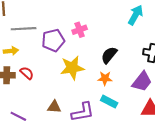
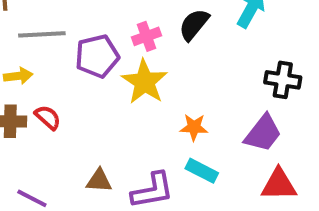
black semicircle: (109, 55) -> (194, 25), moved
yellow star: (72, 68) -> (145, 82), moved, turned -30

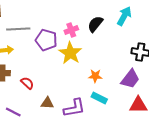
purple pentagon: (97, 56) -> (46, 40), turned 30
red semicircle: (48, 117) -> (27, 83), moved

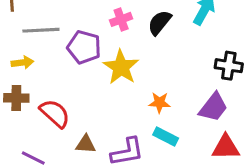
pink cross: (71, 30) -> (121, 19), moved
red semicircle: (27, 83) -> (55, 113), size x1.5

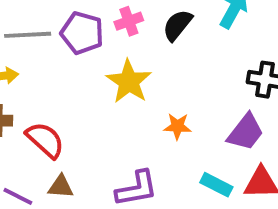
purple pentagon: (84, 47) -> (82, 33), moved
cyan rectangle: (166, 136) -> (216, 185), moved
brown triangle: (86, 144) -> (61, 187), moved

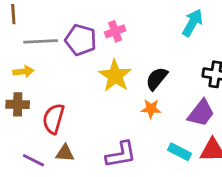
black semicircle: (177, 25) -> (157, 79), moved
red semicircle: (45, 140) -> (53, 119), turned -116

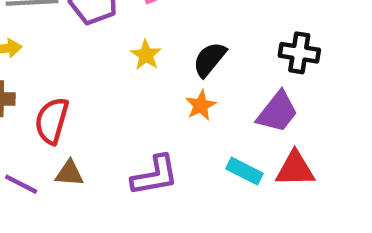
yellow star: (115, 76) -> (146, 55), size x0.6
orange star: (151, 109) -> (201, 105), turned -30

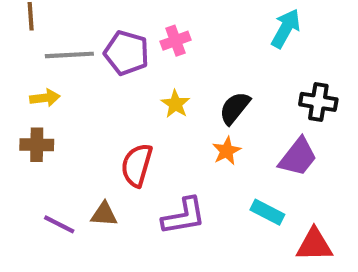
red semicircle: (52, 121) -> (137, 165), moved
red triangle: (295, 169) -> (314, 245), moved

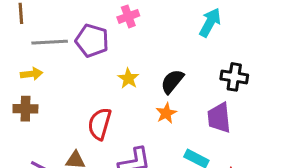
pink cross: (176, 41) -> (128, 16), moved
purple trapezoid: (298, 157) -> (219, 118), turned 136

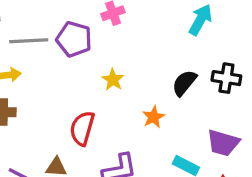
black semicircle: (172, 81) -> (184, 83), moved
purple trapezoid: (219, 118) -> (223, 143), moved, turned -68

